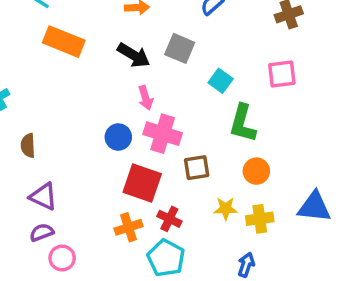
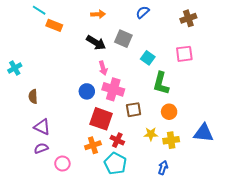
orange rectangle: (64, 42) -> (54, 25), moved, size x0.7
pink circle: (62, 258) -> (62, 164), moved

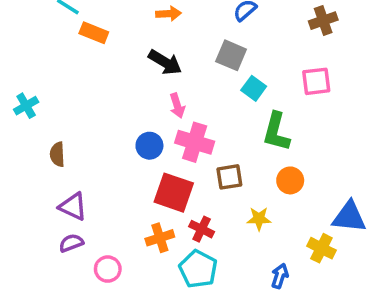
gray square: (123, 39) -> (231, 55), moved
yellow cross: (171, 140) -> (321, 248), moved, turned 35

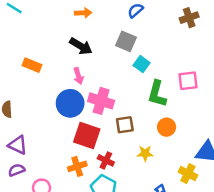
orange rectangle: (94, 33) -> (32, 65), moved
pink square: (316, 81) -> (188, 81), moved
pink arrow: (177, 106) -> (78, 76), moved
blue circle: (149, 146) -> (70, 103), size x1.5

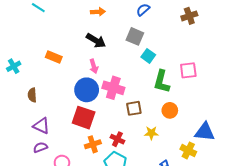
red square: (87, 135) -> (84, 118), moved

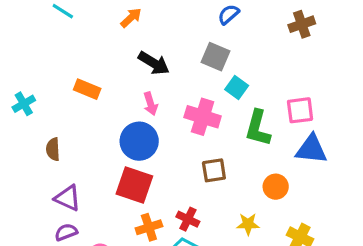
orange arrow: (98, 12) -> (131, 18), moved, turned -40
pink cross: (113, 88) -> (203, 117), moved
orange circle: (170, 110) -> (276, 187), moved
blue triangle: (205, 132) -> (311, 149), moved
yellow star: (151, 133) -> (248, 224), moved

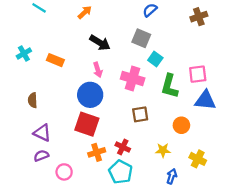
cyan cross: (24, 104) -> (24, 54), moved

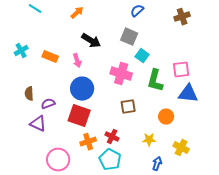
pink arrow: (98, 70) -> (77, 61), moved
purple semicircle: (41, 156) -> (48, 104), moved
pink circle: (64, 172) -> (58, 160), size x1.5

